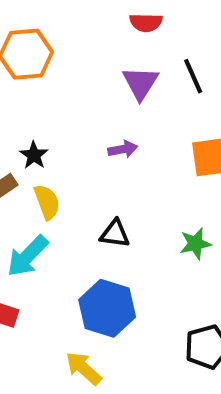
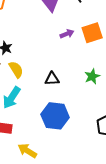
purple arrow: (123, 149) -> (67, 34), moved
yellow arrow: (84, 368) -> (27, 151), moved

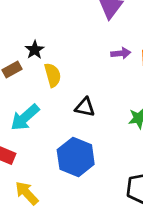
yellow semicircle: (16, 70) -> (53, 75), moved

